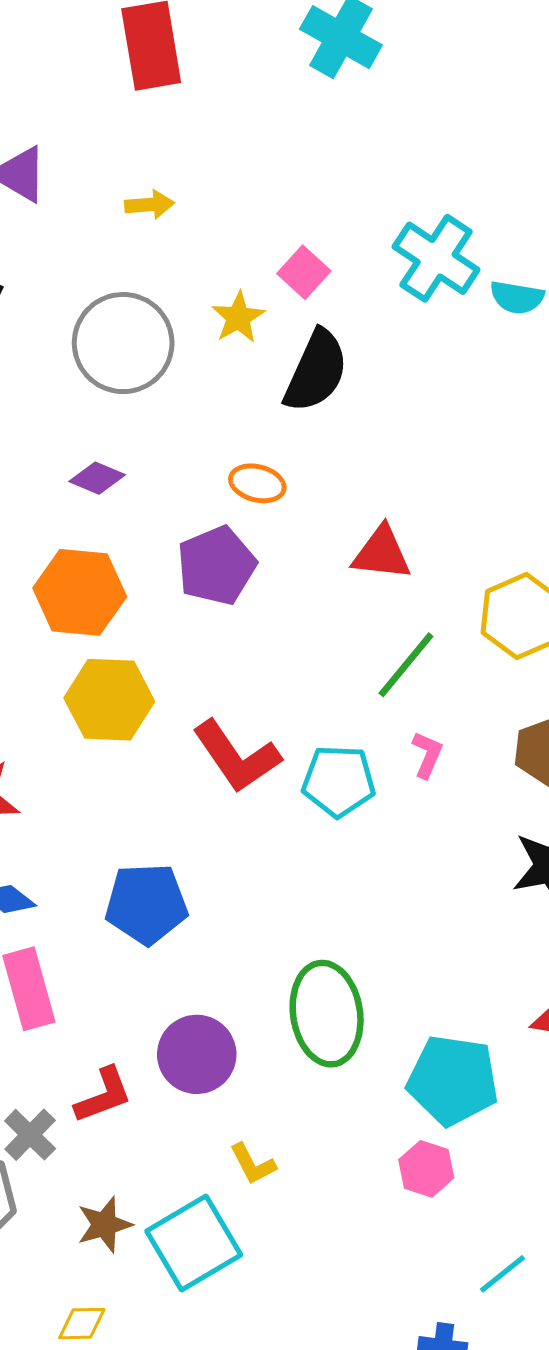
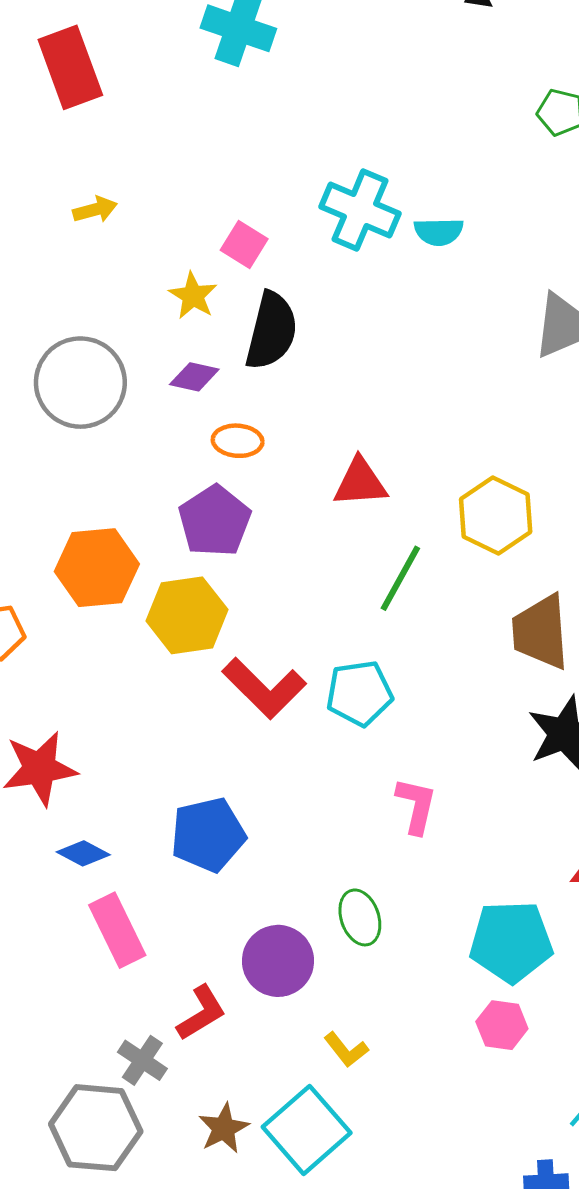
gray circle: (123, 343) -> (80, 383), moved
purple diamond: (97, 478) -> (194, 377), moved
yellow hexagon: (109, 700) -> (187, 615), moved
pink L-shape: (427, 755) -> (416, 806), moved, size x1.4
green ellipse: (327, 1014) -> (360, 917), moved, size x0.6

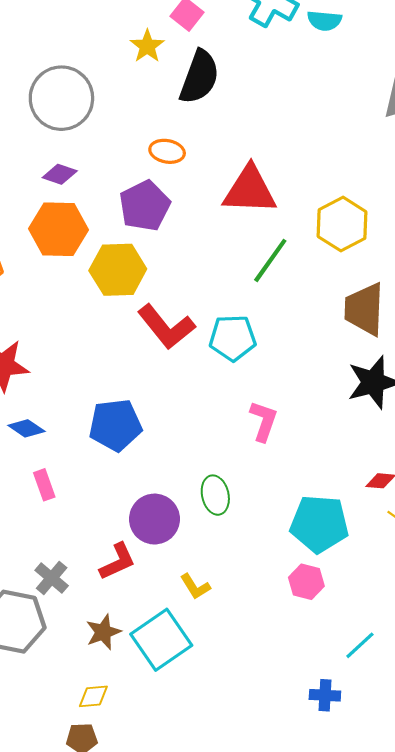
purple diamond: (194, 377) -> (60, 174), moved
red triangle: (360, 482) -> (250, 190), size x1.4
pink rectangle: (117, 930) -> (44, 485), size x0.6
red L-shape: (201, 1013) -> (118, 562), moved

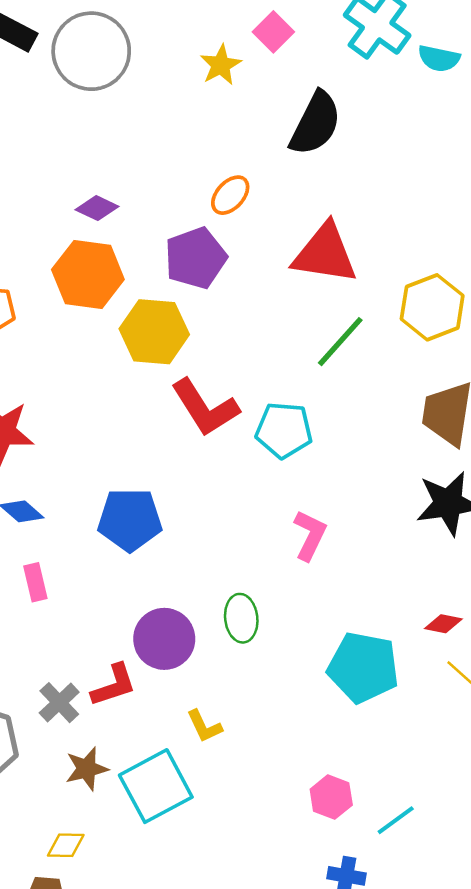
black semicircle: (199, 77) -> (315, 124), moved
gray circle: (61, 98) -> (91, 51), moved
orange ellipse: (167, 151) -> (230, 195), turned -64
gray cross: (52, 578) -> (59, 703), moved
pink hexagon: (306, 582) -> (331, 797), moved

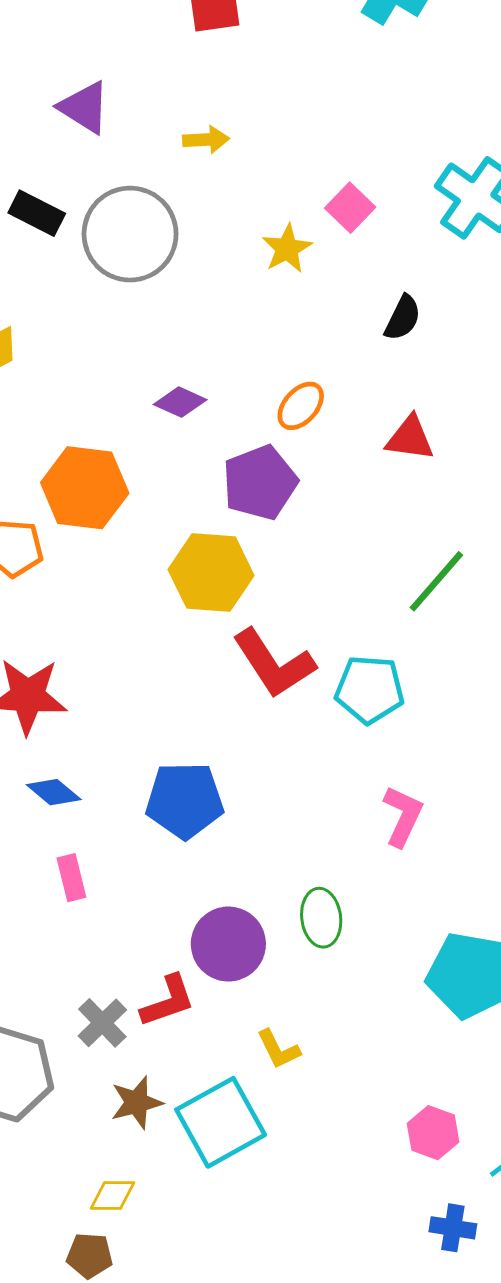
black semicircle: (315, 124) -> (403, 318), size x0.6
purple diamond: (97, 208) -> (180, 402), moved
red triangle: (325, 254) -> (410, 438), moved, size x0.6
orange hexagon: (88, 274) -> (85, 488), moved

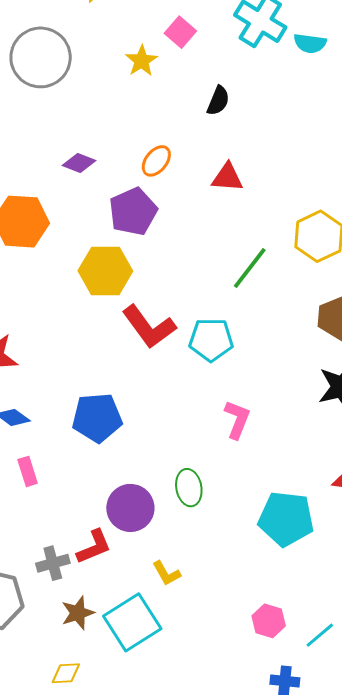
gray cross: (102, 1023) -> (53, 563), turned 32

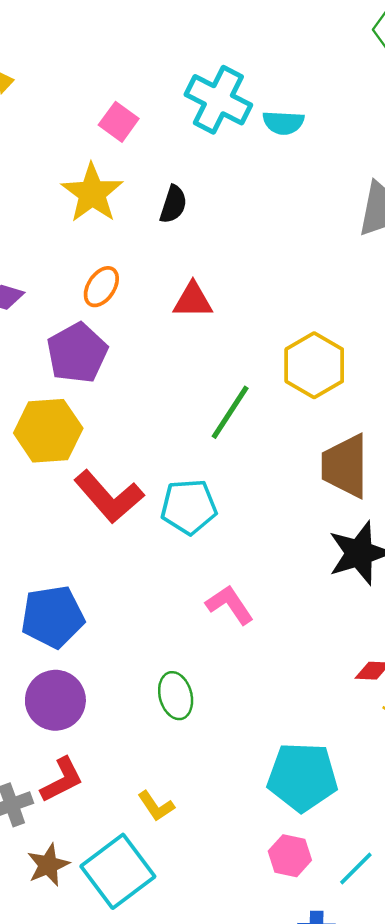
yellow star: (142, 61) -> (92, 193), moved, size x1.5
pink L-shape: (237, 420) -> (230, 605), turned -51
purple circle: (130, 508) -> (55, 700), moved
cyan pentagon: (286, 519) -> (302, 777), moved

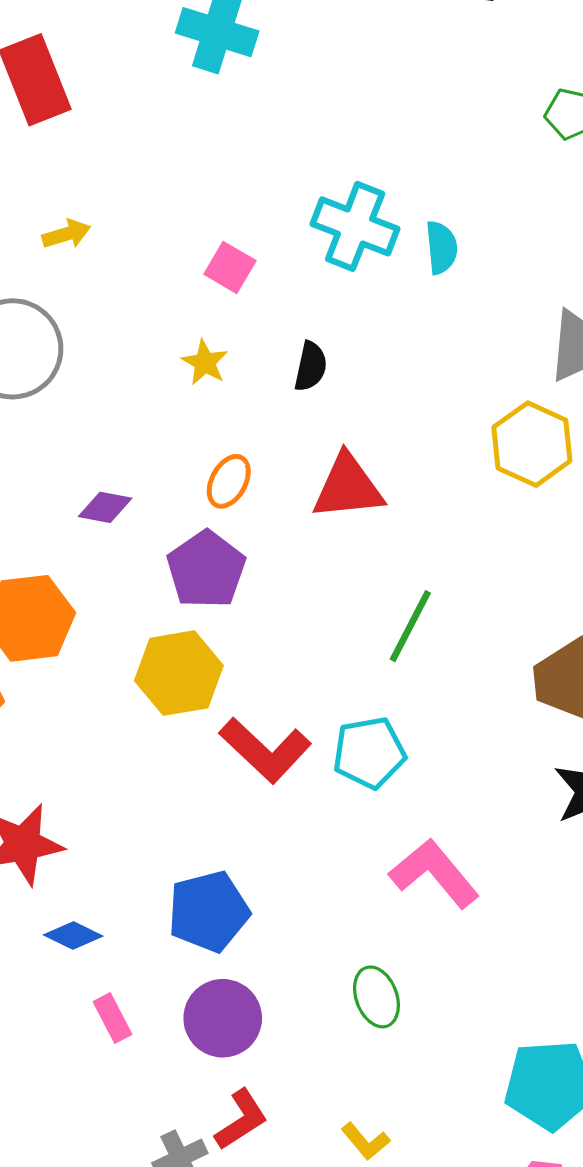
cyan semicircle: (283, 123) -> (441, 247), turned -93
yellow star: (92, 193) -> (205, 362), size x0.6
red triangle: (193, 300) -> (348, 487), size x1.4
yellow hexagon: (314, 365) -> (532, 444), moved
pink L-shape: (230, 605) -> (434, 873), size x1.4

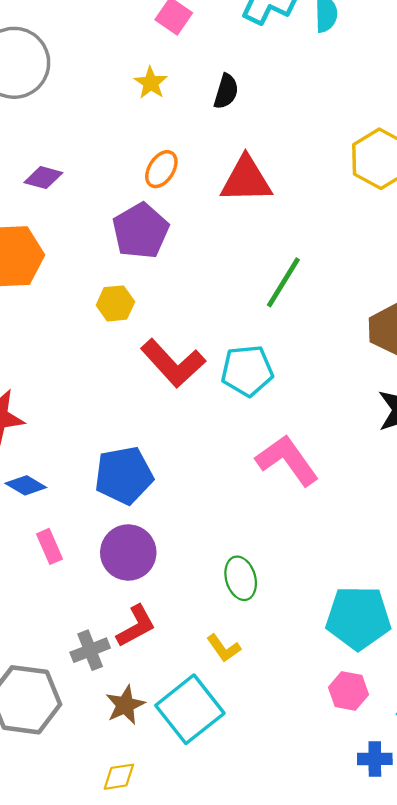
purple diamond: (105, 507) -> (43, 178), moved
yellow hexagon: (179, 673) -> (115, 303), size x0.6
green ellipse: (376, 997) -> (241, 578), moved

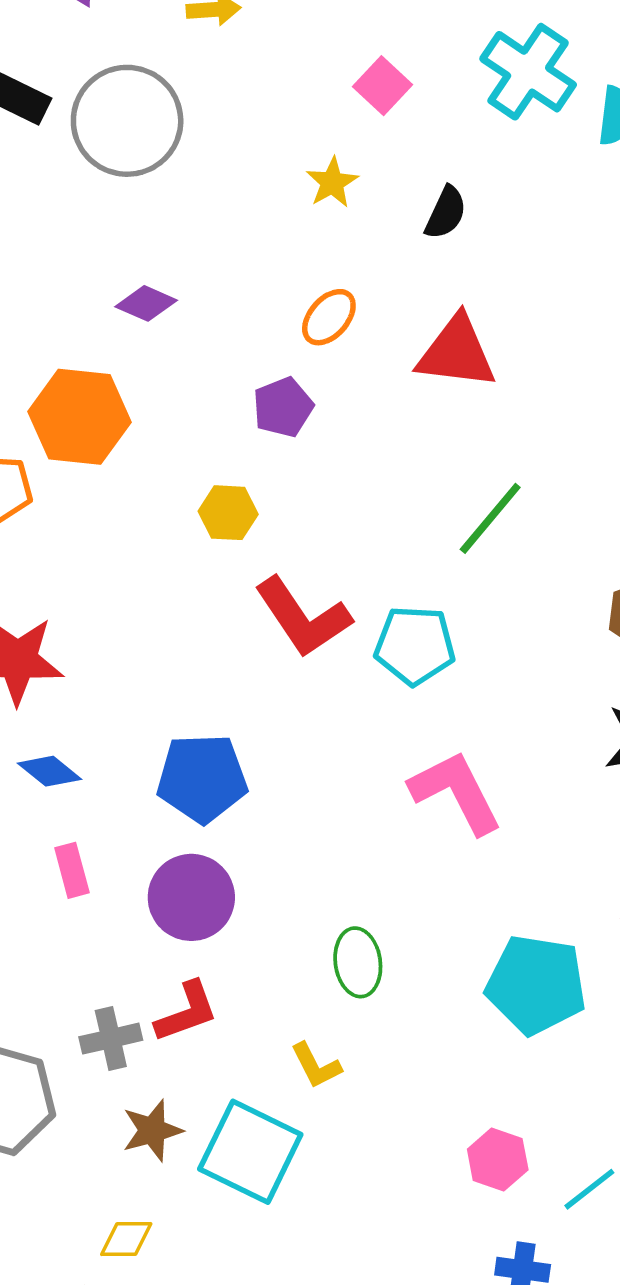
purple pentagon: (141, 231) -> (283, 407), size x0.7
cyan pentagon: (358, 618) -> (536, 985), moved
cyan square: (190, 709) -> (250, 1152), turned -34

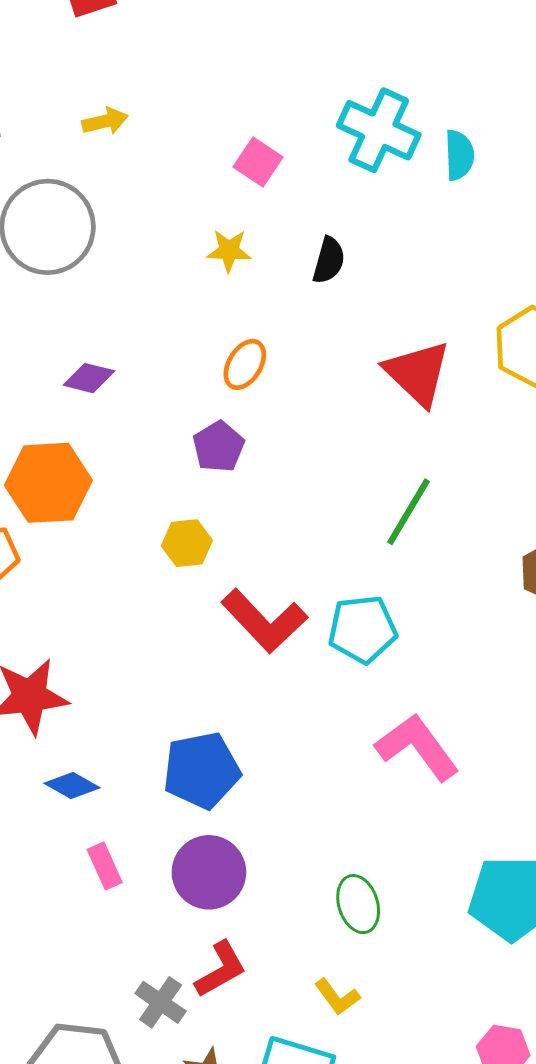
yellow star: (332, 182) -> (229, 251), turned -30
red triangle: (457, 352) -> (418, 373), moved, turned 46
gray cross: (111, 1039) -> (161, 1002), turned -33

